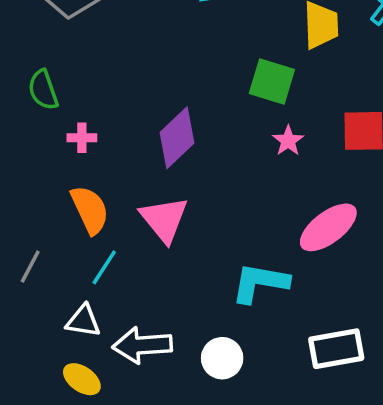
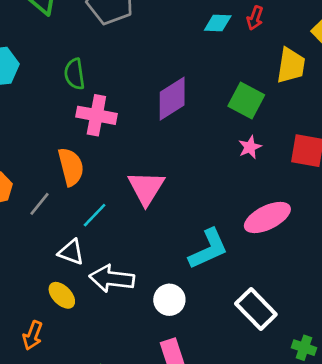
pink cross: (82, 138) -> (96, 115), size x1.8
purple diamond: (177, 138) -> (172, 99), moved
orange semicircle: (90, 210) -> (71, 167), moved
cyan L-shape: (260, 283) -> (208, 249), turned 135
white rectangle: (336, 349) -> (256, 309), turned 45

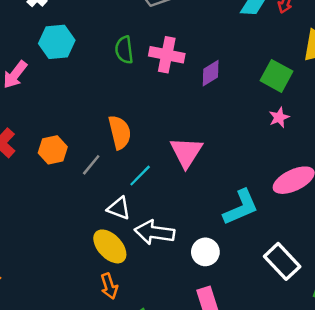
purple diamond: (172, 99) -> (211, 73), size x0.7
pink cross: (96, 115) -> (167, 55), moved
yellow ellipse: (62, 295) -> (110, 246), size x1.4
orange arrow: (33, 335) -> (109, 286), moved, turned -40

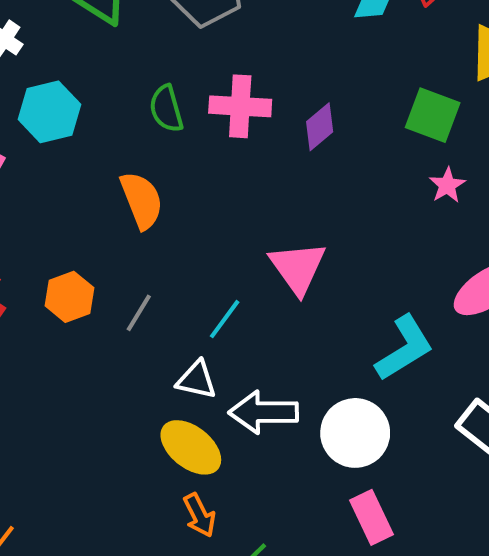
orange semicircle: (120, 132) -> (142, 200), moved
white circle: (205, 252) -> (355, 433), size x1.4

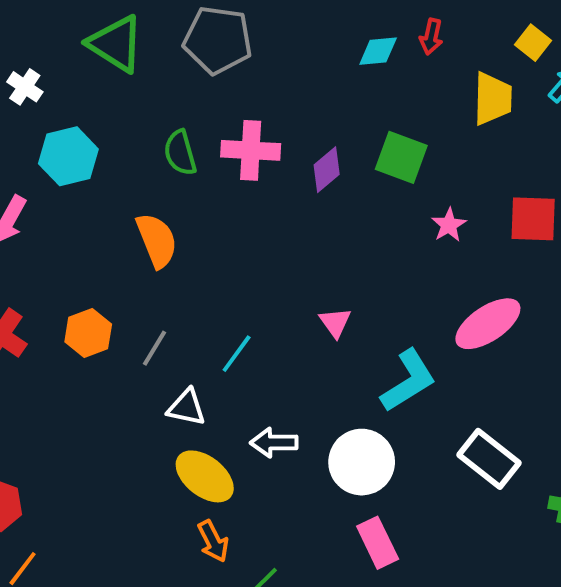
green square: (433, 115) -> (401, 157), moved
pink triangle: (298, 268) -> (335, 322), moved, size x0.6
white triangle: (197, 380) -> (187, 407), moved
white arrow: (263, 412) -> (274, 443), size x0.7

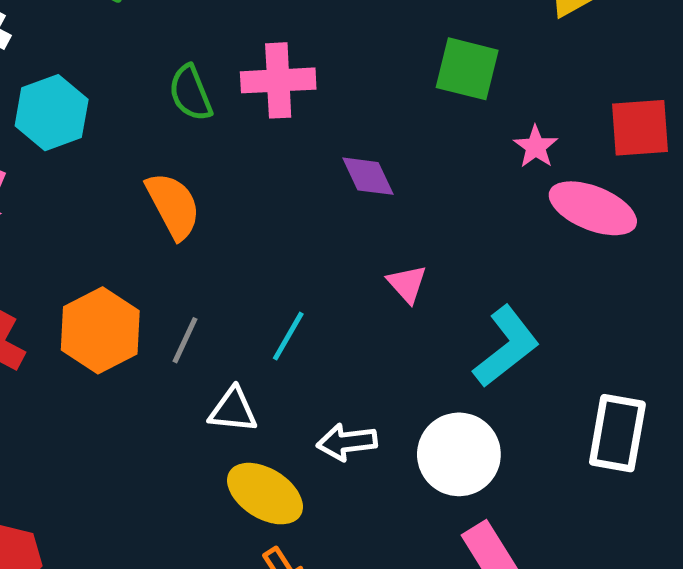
purple diamond: (327, 170) -> (368, 176), moved, turned -69
pink ellipse: (488, 324) -> (593, 208), moved, turned 62
orange hexagon: (88, 333) -> (100, 330), size x1.4
white rectangle: (489, 459) -> (617, 433), turned 68

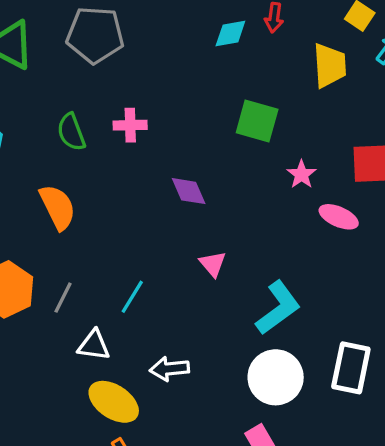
pink cross: (278, 80) -> (130, 125), size x0.7
pink ellipse: (593, 208) -> (339, 217), size x0.7
white circle: (459, 454) -> (276, 377), moved

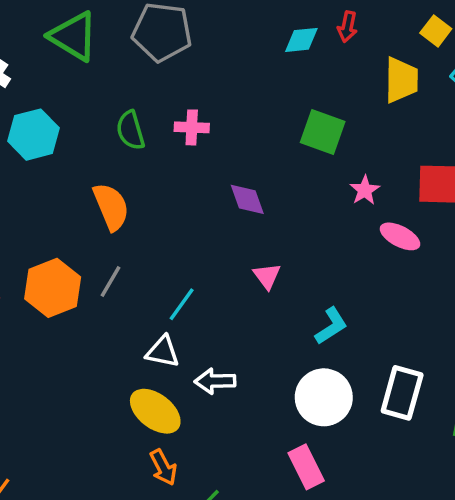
gray line: (63, 298) -> (110, 282), moved
cyan L-shape: (278, 308) -> (331, 326), size x0.7
white triangle: (94, 345) -> (163, 352), moved

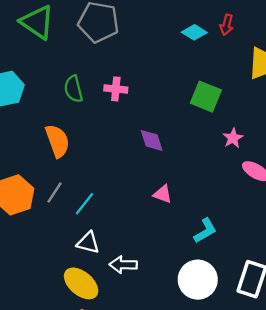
cyan diamond: (301, 40) -> (194, 32), turned 35
pink triangle: (267, 276) -> (163, 194), turned -36
cyan line: (182, 304) -> (84, 204), moved

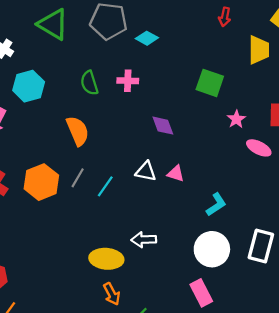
cyan diamond: (194, 32) -> (147, 38), moved
white triangle: (88, 243) -> (146, 171), moved
yellow ellipse: (81, 283) -> (106, 259), turned -32

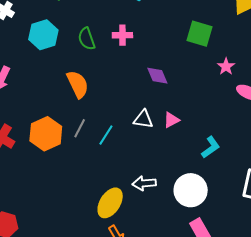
cyan hexagon: (29, 86) -> (43, 35), moved
pink triangle: (176, 174) -> (171, 120), turned -42
white circle: (212, 249) -> (191, 190), moved
yellow ellipse: (106, 259) -> (110, 203), turned -60

